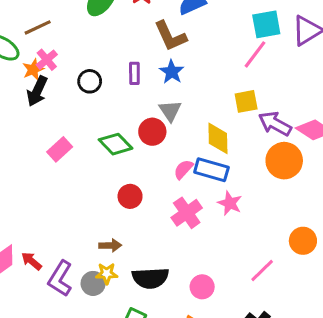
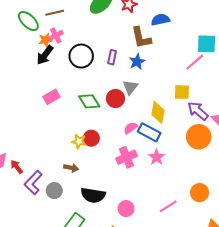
black circle: (90, 81) -> (81, 56), size x1.5
yellow star: (107, 274) -> (79, 141), moved

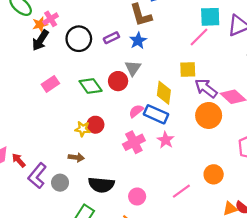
purple rectangle: (112, 57) -> (111, 38), turned 56

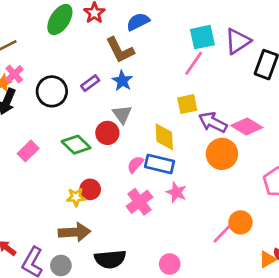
brown arrow: (76, 157) -> (75, 232), size x1.6
pink line: (181, 191) -> (222, 233), moved
pink circle: (137, 196) -> (170, 264), moved

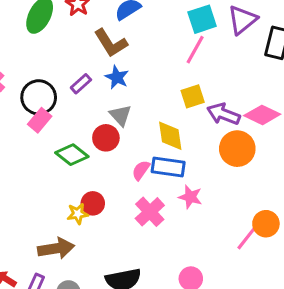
pink rectangle: (28, 151) -> (40, 120), moved
brown arrow: (75, 232) -> (56, 248), moved

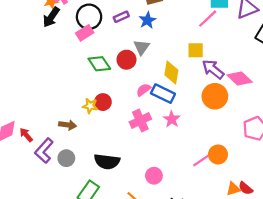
brown arrow: (56, 248) -> (68, 125), size x0.7

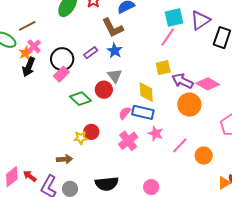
pink line: (202, 160) -> (180, 145), moved

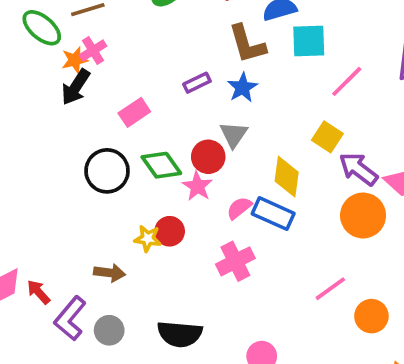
cyan square: (174, 18) -> (309, 41), moved
black circle: (62, 59) -> (107, 171), moved
yellow square: (163, 68) -> (327, 137), turned 35
pink star: (156, 133) -> (197, 186), moved

